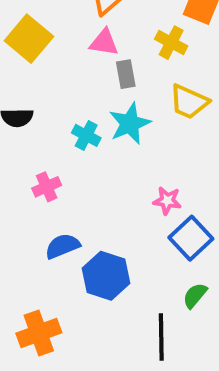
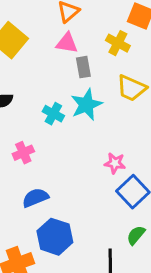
blue hexagon: (106, 276) -> (55, 237), moved

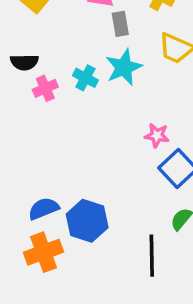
pink cross: (23, 153) -> (45, 88), moved
blue semicircle: (35, 198) -> (44, 209), moved

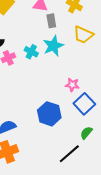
blue hexagon: (87, 221) -> (49, 114), moved
black line: (152, 256) -> (69, 154), turned 50

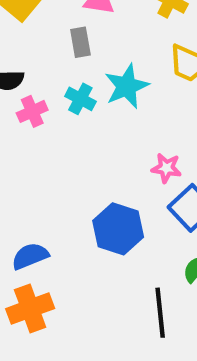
gray rectangle: (51, 21) -> (80, 42), moved
black line: (69, 154) -> (160, 313), turned -55

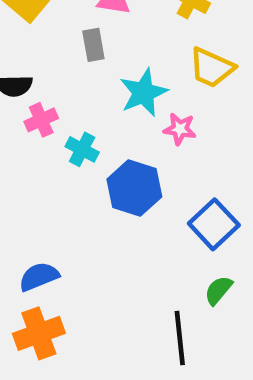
cyan cross: (80, 99) -> (82, 149), moved
pink star: (166, 168) -> (180, 129), moved
blue hexagon: (118, 229) -> (134, 188), moved

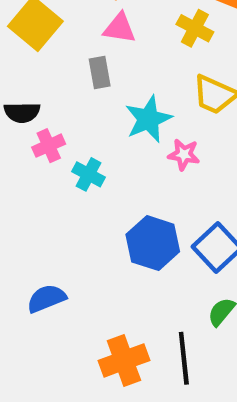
blue hexagon: (134, 188) -> (153, 243), moved
orange cross: (39, 333) -> (124, 360), moved

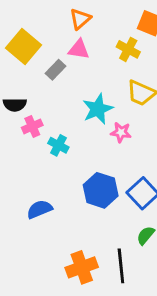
gray rectangle: (100, 72) -> (56, 70), moved, turned 54
blue semicircle: (46, 298) -> (40, 209), moved

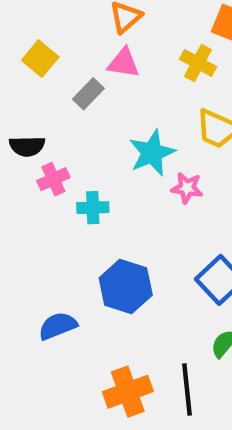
yellow square: (24, 47) -> (40, 59), size x0.7
cyan cross: (58, 145) -> (93, 208), turned -30
blue hexagon: (101, 190) -> (126, 286), moved
blue semicircle: (40, 209) -> (58, 326), moved

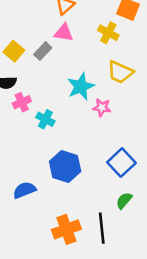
yellow square: (40, 59) -> (14, 51), moved
cyan cross: (93, 208) -> (45, 119), turned 30

